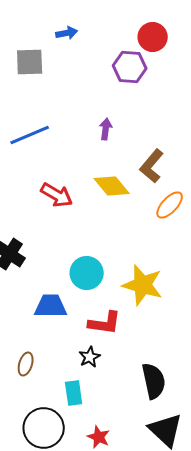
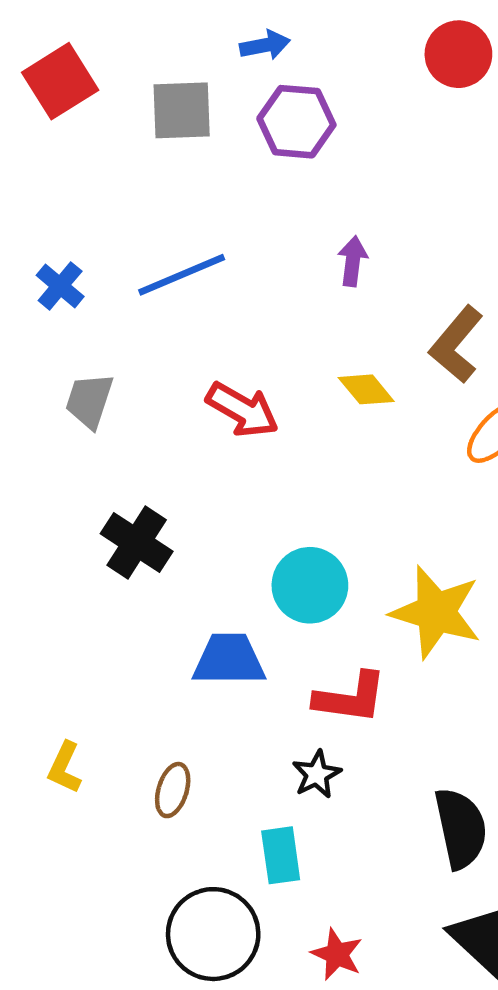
purple hexagon: (130, 67) -> (296, 122), moved
yellow diamond: (112, 186) -> (366, 389), size x0.7

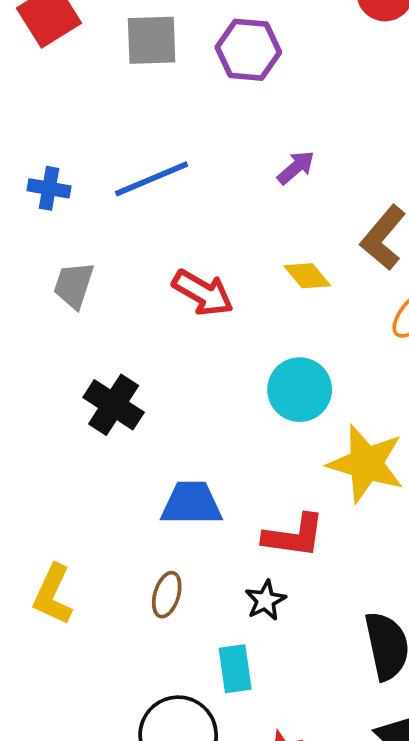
purple arrow: (353, 261) -> (296, 167), turned 42
blue cross: (60, 286) -> (49, 188), turned -30
cyan circle: (310, 585) -> (300, 390), moved
yellow L-shape: (65, 768) -> (53, 595), size x1.4
brown ellipse: (173, 790) -> (167, 595), moved

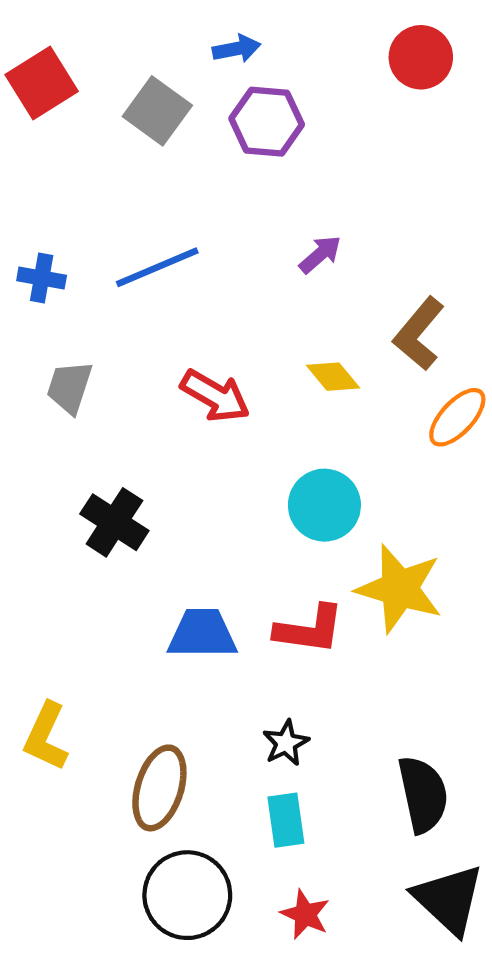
gray square: (152, 40) -> (157, 111), turned 38
red L-shape: (294, 536) -> (309, 629), moved
brown ellipse: (167, 595) -> (159, 788), moved, size x1.6
cyan rectangle: (235, 669) -> (286, 820), moved

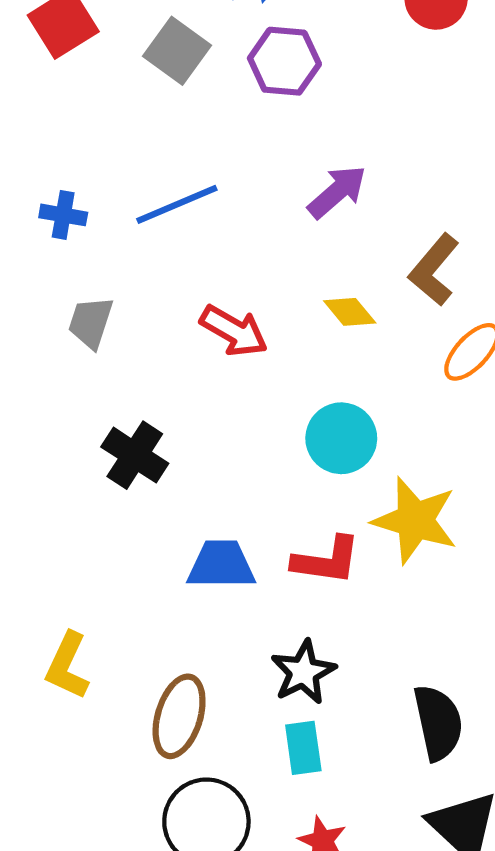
purple arrow: (320, 254) -> (337, 192), size x1.4
black star: (286, 743) -> (303, 672), size x1.4

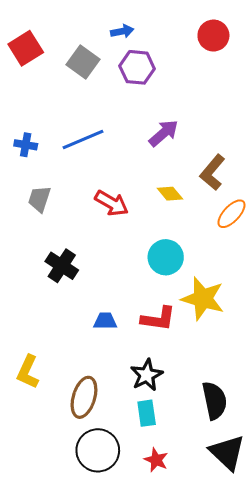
blue trapezoid: (221, 565) -> (105, 321), size x0.7

